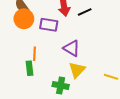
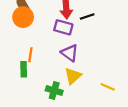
purple rectangle: (49, 25) -> (63, 27), moved

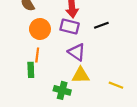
orange circle: (23, 17) -> (40, 29), moved
black line: (87, 17) -> (101, 25), moved
yellow triangle: (73, 76) -> (81, 75), turned 42

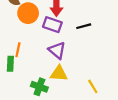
orange circle: (40, 29) -> (28, 13), moved
yellow line: (116, 85) -> (93, 86), turned 32

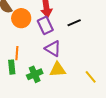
purple rectangle: (52, 25) -> (45, 25), turned 54
green cross: (39, 87) -> (35, 74), moved, turned -35

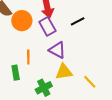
orange line: (17, 53) -> (28, 57), moved
green cross: (35, 74) -> (44, 88), moved
yellow line: (91, 77) -> (90, 82), moved

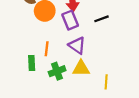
yellow line: (90, 82) -> (106, 82), turned 40
green cross: (44, 88) -> (57, 71), moved

